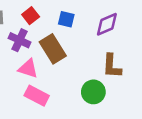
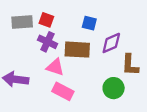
red square: (31, 16) -> (46, 20), moved, turned -32
purple diamond: (107, 24) -> (111, 43), moved
brown rectangle: (53, 49) -> (77, 50), turned -55

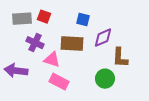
purple cross: (47, 42) -> (35, 43), moved

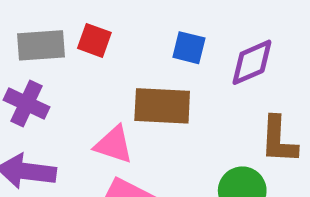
purple diamond: (103, 38) -> (252, 62), moved
purple cross: (35, 43) -> (26, 103), moved

